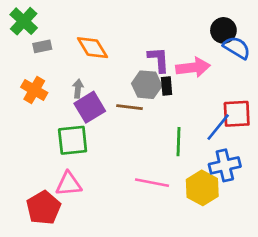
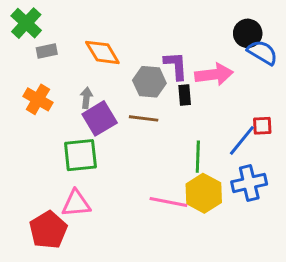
gray hexagon: (147, 85) -> (149, 82), moved
red square: (237, 114) -> (262, 126), size x0.6
yellow hexagon: (202, 188) -> (204, 193), moved

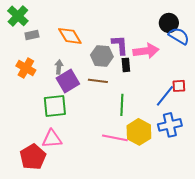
green line: (198, 157) -> (122, 105), moved

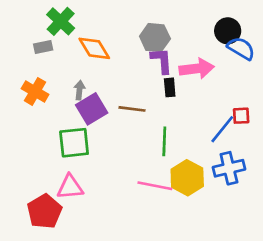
green cross: (18, 16) -> (61, 21), moved
gray hexagon: (102, 56) -> (155, 38), moved

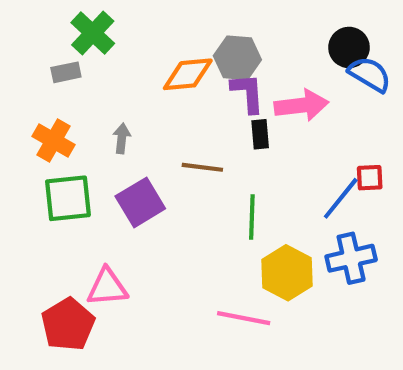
orange diamond: (94, 48) -> (188, 74), moved, turned -64
purple square: (92, 109) -> (140, 202), moved
green square: (74, 143) -> (68, 198), moved
pink line: (155, 186) -> (244, 318), moved

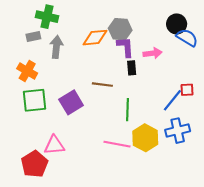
green cross: (93, 33) -> (47, 17), turned -30
pink arrow: (301, 105) -> (153, 53), size x0.7
gray arrow: (122, 138) -> (56, 47), moved, size x1.5
pink line: (244, 318) -> (117, 144), moved

